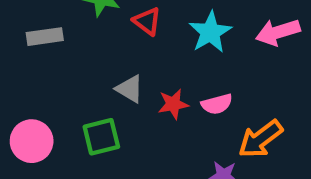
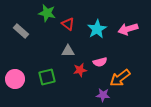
gray rectangle: (45, 37) -> (21, 31), turned 49
gray triangle: (130, 89) -> (68, 51), moved, turned -32
red star: (173, 104) -> (80, 70), moved

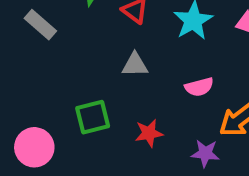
red star: (80, 70) -> (149, 133), moved
pink circle: (15, 79) -> (34, 147), moved

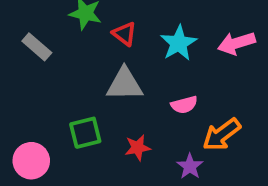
gray triangle: (135, 65) -> (125, 84), size x1.5
purple star: (205, 153) -> (190, 166), turned 30

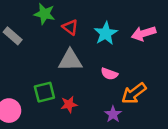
pink semicircle: (184, 105) -> (109, 74), turned 35
red star: (138, 148) -> (69, 104), moved

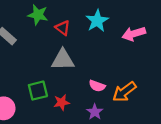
cyan star: (106, 33) -> (97, 21), moved
pink semicircle: (109, 74) -> (97, 86), moved
purple star: (113, 114) -> (95, 112), moved

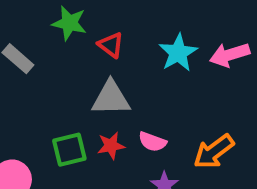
cyan star: (97, 21) -> (178, 53), moved
pink semicircle: (97, 86) -> (152, 142), moved
red star: (62, 102) -> (111, 146), moved

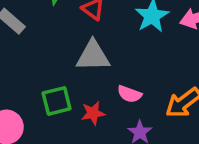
red star: (111, 146) -> (93, 113), moved

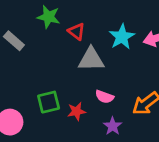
gray triangle: (93, 56) -> (91, 59), moved

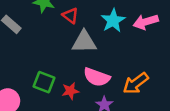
pink semicircle: (104, 97) -> (97, 77), size x1.5
green square: (49, 102) -> (44, 82), turned 35

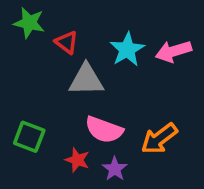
red star: (70, 91) -> (77, 160), moved, turned 30

